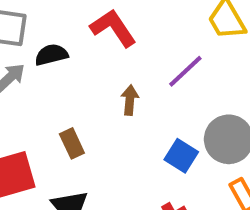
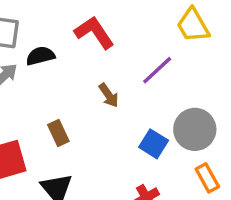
brown arrow: (130, 100) -> (109, 95), turned 140

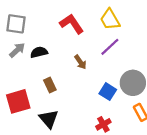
yellow trapezoid: (193, 25) -> (110, 19), moved
black semicircle: (40, 56) -> (39, 52), moved

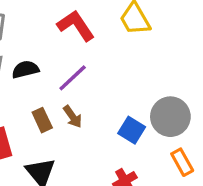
purple line: (110, 47) -> (73, 78), moved
brown arrow: (80, 62) -> (73, 117), moved

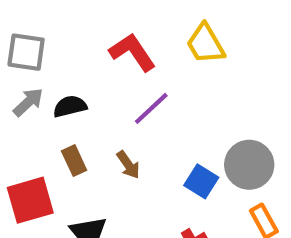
purple line: (73, 78) -> (151, 108), moved
brown rectangle: (42, 120) -> (74, 161), moved

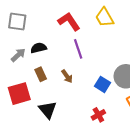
gray arrow: (28, 102) -> (18, 55), moved
purple line: (151, 108) -> (78, 49), turned -66

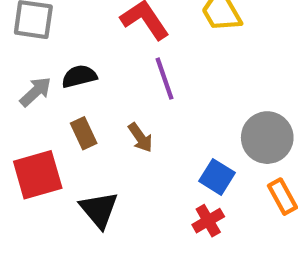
blue square: (102, 84) -> (217, 177), moved

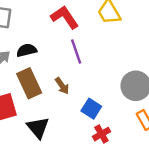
brown rectangle: (84, 133) -> (29, 83), size x1.6
blue square: (217, 177) -> (91, 109), moved

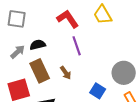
blue square: (91, 109) -> (98, 91), moved

